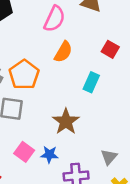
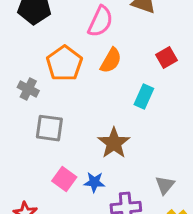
red square: (110, 49) -> (166, 57), turned 30
orange pentagon: (24, 75) -> (64, 63), moved

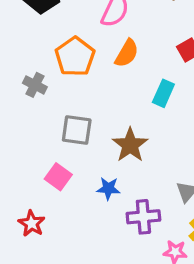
gray square: (49, 128) -> (77, 130), moved
pink square: (64, 179) -> (58, 177), moved

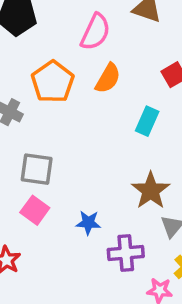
gray square: (77, 130) -> (37, 169), moved
brown star: (130, 145) -> (151, 191), moved

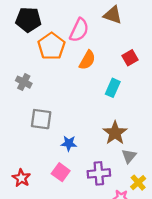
orange pentagon: (53, 82) -> (51, 46), moved
pink square: (35, 210) -> (61, 172), moved
blue star: (88, 223) -> (69, 143), moved

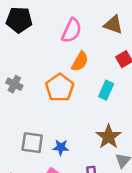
brown triangle: (113, 15) -> (113, 25), moved
orange pentagon: (51, 46) -> (60, 88), moved
gray square: (41, 119) -> (32, 143), moved

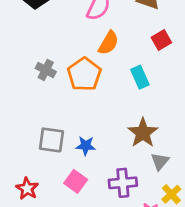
gray cross: (14, 84) -> (46, 70), moved
cyan rectangle: (106, 90) -> (140, 77), turned -48

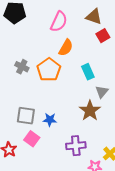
red square: (161, 40) -> (103, 36), moved
gray triangle: (160, 161) -> (102, 92), moved
pink square: (76, 181) -> (32, 139), moved

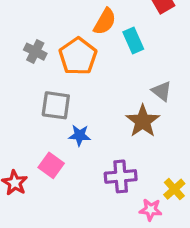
cyan rectangle: (88, 72) -> (133, 40), moved
gray triangle: (102, 92) -> (162, 91), turned -32
gray square: (26, 116) -> (56, 105), moved

